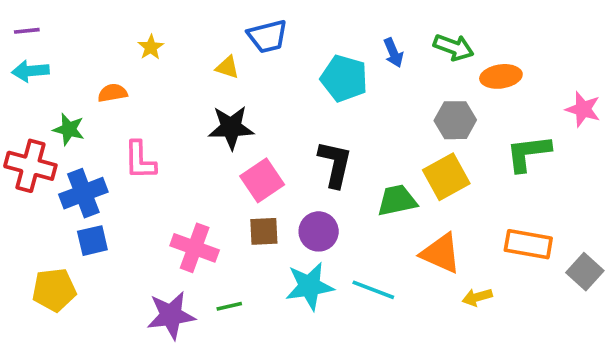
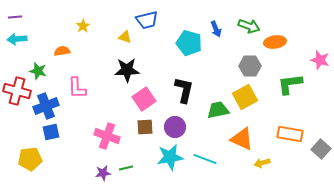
purple star: (171, 315) -> (103, 173), moved, size x0.6

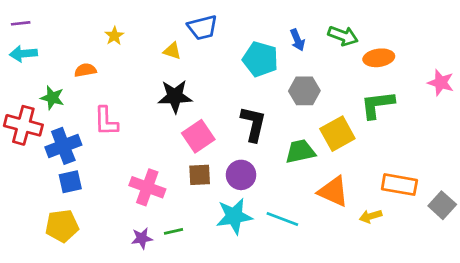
gray hexagon: (250, 66) -> (304, 91), moved
green L-shape: (290, 84) -> (377, 105), moved
yellow pentagon: (30, 159) -> (62, 226), moved
yellow arrow: (262, 163) -> (371, 216), moved

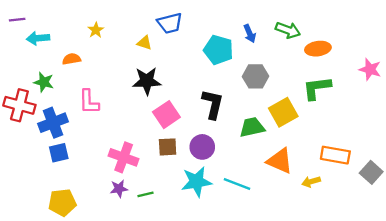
cyan arrow: (23, 54) -> (38, 38), moved
yellow pentagon: (62, 226) -> (62, 202), moved
purple star: (142, 238) -> (119, 189), moved

